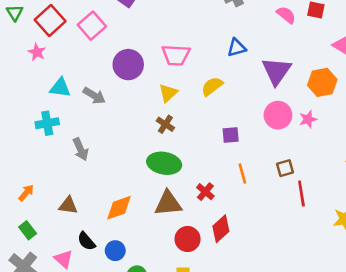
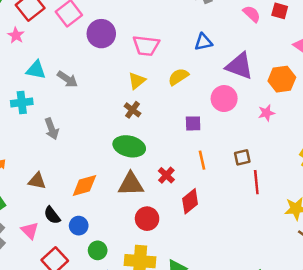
purple circle: (128, 65) -> (101, 34), moved
purple triangle: (276, 71) -> (239, 66), turned -48
pink circle: (278, 115) -> (224, 99), moved
red diamond: (221, 229) -> (190, 201), moved

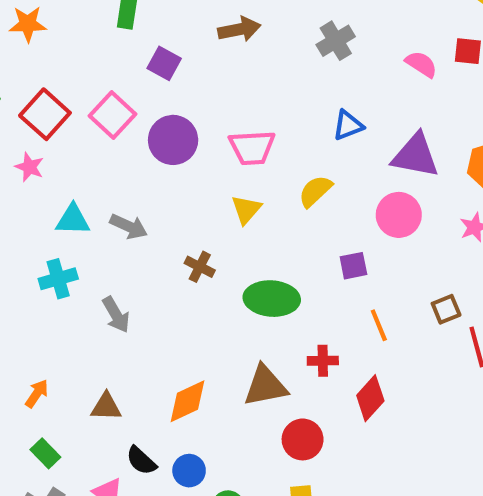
brown cross: (132, 110) -> (200, 267), moved
green ellipse: (129, 146) -> (272, 299), moved
red cross: (166, 175) -> (323, 361), turned -35

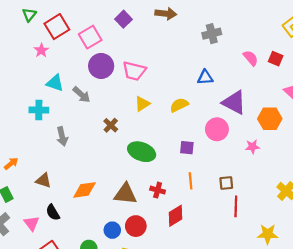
purple circle: (173, 140) -> (101, 66), moved
pink trapezoid: (252, 148) -> (134, 71), moved
blue circle: (189, 471) -> (112, 230), moved

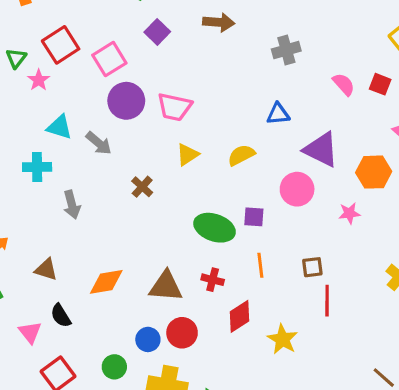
green triangle: (29, 15) -> (16, 58), moved
green ellipse: (142, 152) -> (215, 228), moved
yellow star: (268, 234) -> (283, 339), moved, turned 30

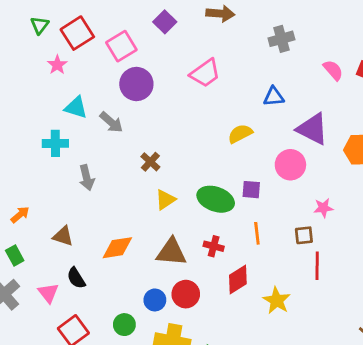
green triangle: (16, 58) -> (40, 25), moved
pink trapezoid: (175, 107) -> (205, 73), moved, turned -48
yellow triangle: (187, 155) -> (165, 200), moved
pink star: (349, 213) -> (323, 208), moved

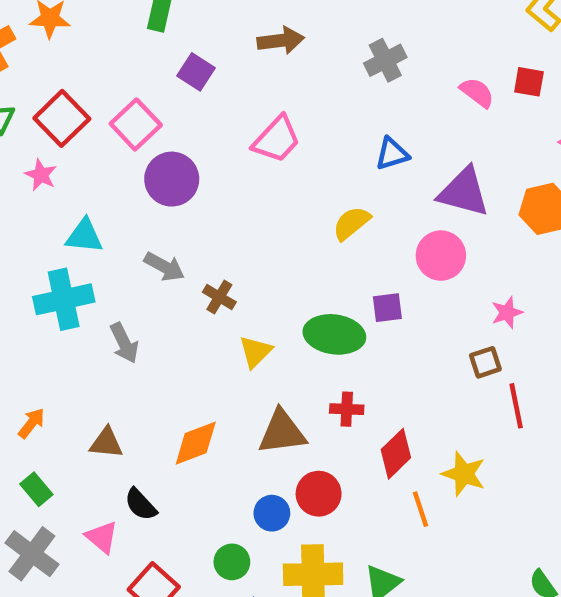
gray arrow: (111, 122) -> (164, 267), moved
cyan cross: (55, 143) -> (64, 299), size x1.4
orange line: (257, 233) -> (421, 509), moved

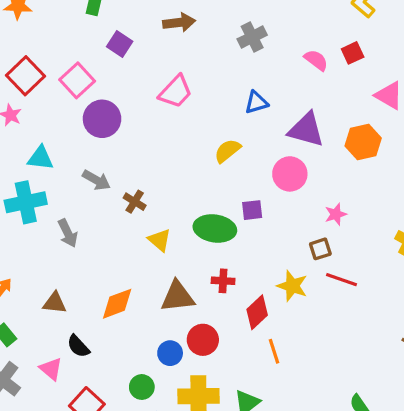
red square: (529, 82) -> (353, 53), turned -35
yellow triangle: (255, 352) -> (160, 240), turned -35
red line: (516, 406) -> (342, 280), turned -60
yellow star: (464, 474) -> (292, 286), moved

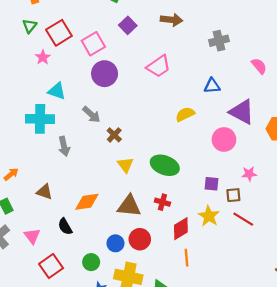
purple square: (252, 210) -> (211, 184), moved
black semicircle: (78, 346) -> (65, 227), moved

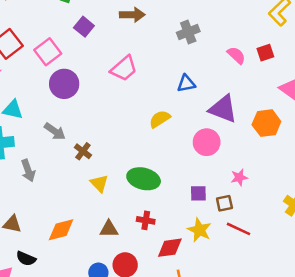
brown triangle: (129, 206) -> (109, 229), size x0.7
black semicircle: (65, 227) -> (26, 259), moved, turned -30
red diamond: (181, 229) -> (170, 248), turned 30

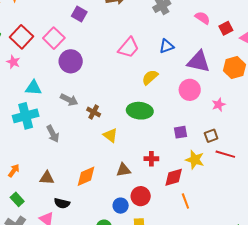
red square: (265, 53) -> (226, 28), moved
pink trapezoid: (124, 69) -> (128, 48), moved
pink star: (239, 177) -> (219, 105), moved
green ellipse: (144, 179) -> (140, 111), moved
purple square: (198, 193) -> (181, 132), moved

